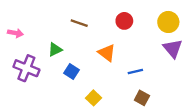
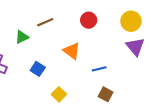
brown line: (79, 23) -> (45, 22), turned -42
green triangle: (55, 50) -> (22, 37), moved

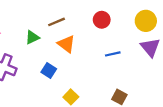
orange triangle: (72, 51) -> (66, 44), moved
blue line: (99, 69) -> (113, 54), moved

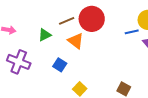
red circle: (102, 20) -> (92, 19), moved, size x1.6
blue line: (113, 54) -> (132, 32), moved

